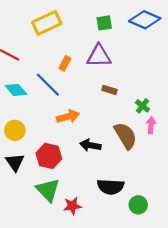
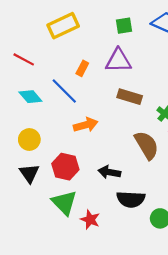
brown rectangle: (110, 90) -> (130, 97), size x1.5
black arrow: (90, 145) -> (109, 172), moved
red star: (72, 206) -> (90, 220), turned 30

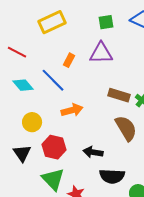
brown rectangle: (130, 97) -> (119, 95), moved
yellow circle: (29, 139) -> (32, 122), moved

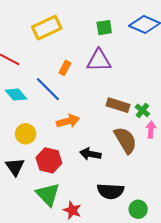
black arrow: (93, 152) -> (90, 154), moved

